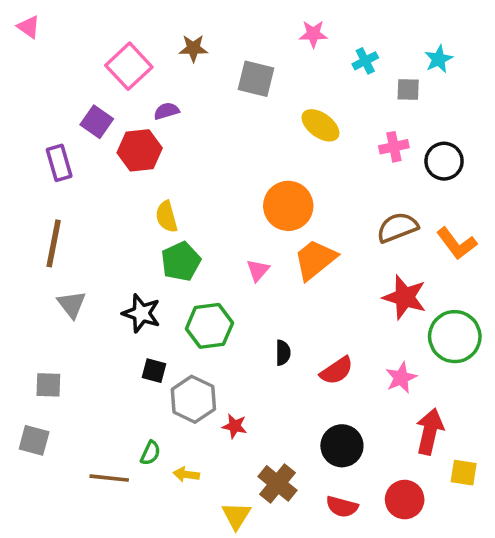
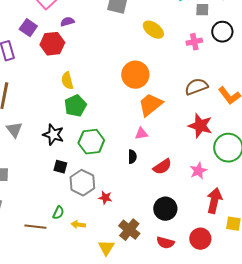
black circle: (444, 161) -> (222, 32), moved
pink triangle: (258, 270) -> (141, 134), moved, turned 40

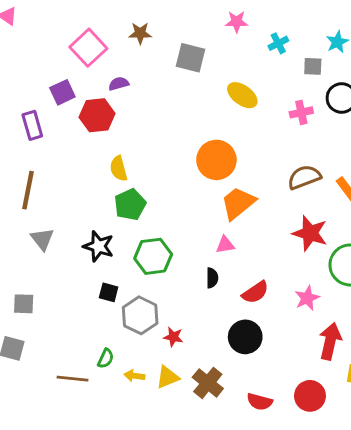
purple square: (28, 28) -> (62, 92), turned 30
black circle: (165, 209) -> (245, 337), moved
yellow triangle: (106, 248) -> (168, 377), moved, turned 36

